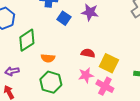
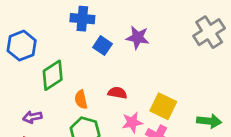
red semicircle: (88, 53) -> (117, 93), moved
orange semicircle: (48, 58) -> (81, 100), turned 72

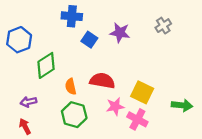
gray cross: (209, 32) -> (163, 26), moved, size x0.6
red semicircle: (117, 93) -> (102, 81), size x1.5

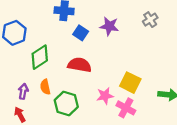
red semicircle: (102, 81) -> (80, 65), moved
orange semicircle: (71, 87) -> (45, 87), moved
purple arrow: (28, 102) -> (23, 91), turned 112

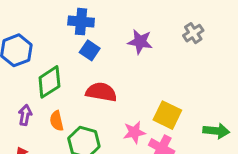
blue square: (81, 33) -> (90, 50), moved
purple arrow: (23, 91) -> (25, 115), moved

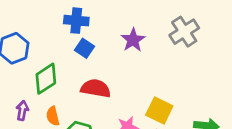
gray cross: (193, 33) -> (184, 32), size x1.5
purple star: (140, 42) -> (133, 40), turned 30

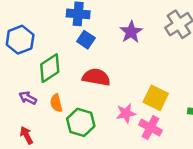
purple arrow: (22, 110) -> (28, 98), turned -72

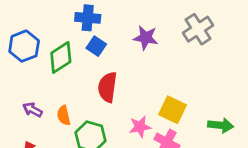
purple star: (131, 32) -> (146, 38), turned -30
green diamond: (50, 68) -> (61, 57), moved
red semicircle: (96, 77) -> (107, 87), turned -92

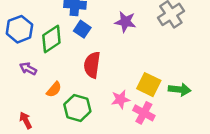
purple arrow: (33, 110) -> (28, 69), moved
orange semicircle: (64, 115) -> (54, 89), turned -126
green arrow: (221, 125) -> (180, 89), moved

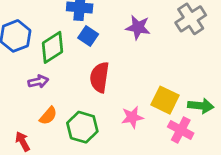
purple arrow: (28, 69) -> (38, 82), moved, turned 140
orange semicircle: (54, 89) -> (48, 116), moved
pink cross: (144, 113) -> (181, 130), moved

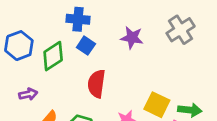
purple arrow: (38, 82) -> (28, 94), moved

